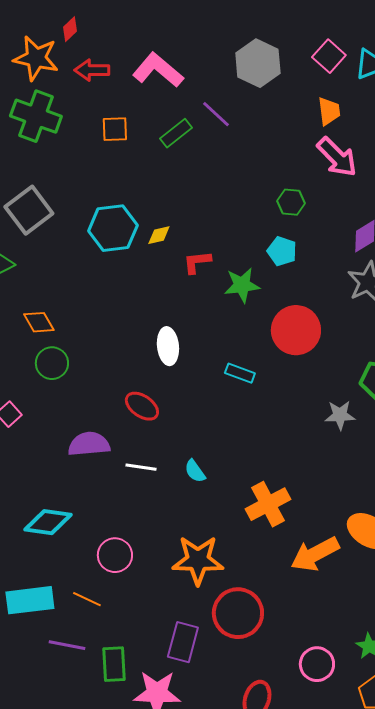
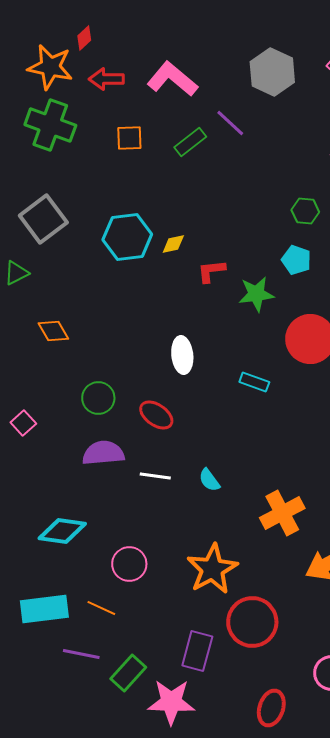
green circle: (52, 363) -> (98, 398), moved
orange star: (198, 560) -> (212, 569), turned -30
green rectangle: (114, 664) -> (128, 673), turned 45

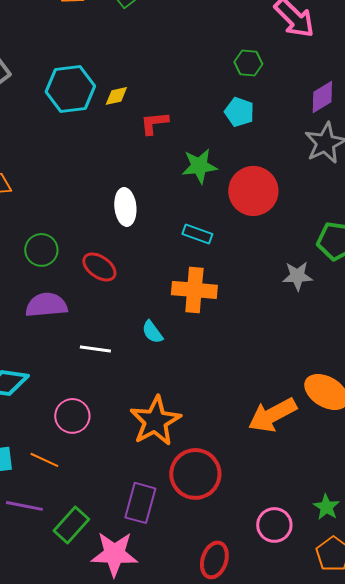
green star: (256, 294) -> (199, 166), moved
white line: (155, 476) -> (95, 349), moved
orange cross: (282, 513) -> (194, 290), moved, turned 33

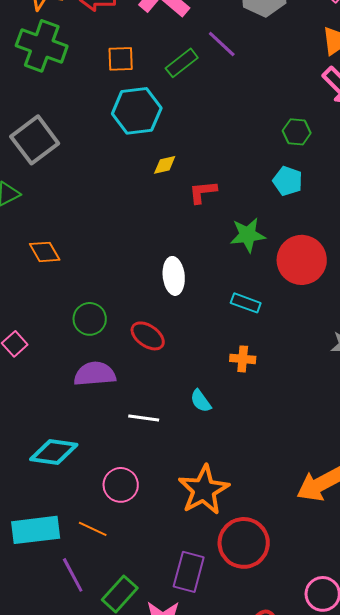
cyan hexagon: (70, 89) -> (137, 111), moved
orange cross: (194, 290) -> (243, 359), size x0.6
purple line: (24, 506) -> (73, 575), turned 51

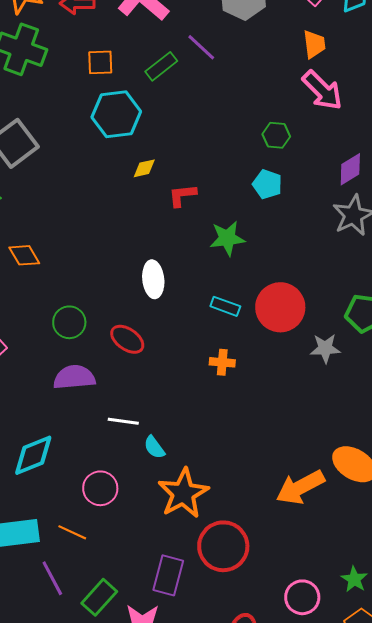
red circle: (302, 260) -> (280, 307), moved
cyan semicircle: (201, 401) -> (154, 447), moved
cyan diamond: (54, 452) -> (33, 455), turned -30

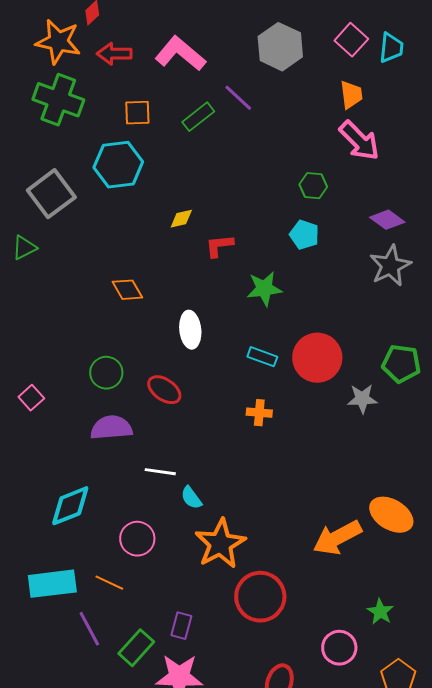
cyan hexagon: (116, 114) -> (118, 165), moved
purple diamond: (350, 169) -> (387, 220), turned 68
orange diamond: (24, 255) -> (127, 290), moved
purple rectangle: (168, 575) -> (181, 626), moved, size x0.7
green star: (354, 579) -> (380, 612), moved

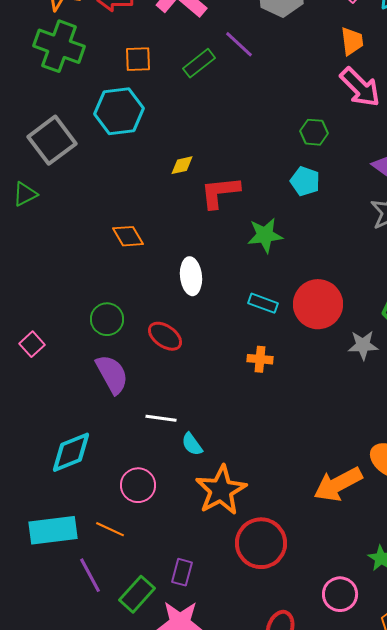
red L-shape: (219, 246) -> (220, 192), size x1.4
purple semicircle: (111, 428) -> (112, 374), turned 66

